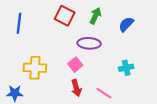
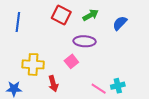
green arrow: (95, 16) -> (91, 15), turned 35
cyan cross: (126, 68) -> (118, 86), moved
red arrow: (76, 88) -> (53, 84), moved

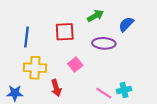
red square: (61, 15) -> (65, 32), moved, turned -30
blue line: (18, 22) -> (27, 37), moved
purple ellipse: (85, 41) -> (104, 43), moved

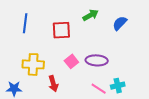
blue line: (27, 37) -> (25, 23), moved
purple ellipse: (104, 43) -> (97, 60), moved

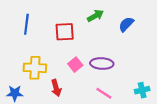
cyan cross: (118, 86) -> (142, 90), moved

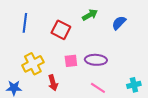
red square: (65, 32) -> (61, 30), turned 30
pink square: (75, 65) -> (71, 61), turned 32
yellow cross: (35, 68) -> (33, 64), turned -30

